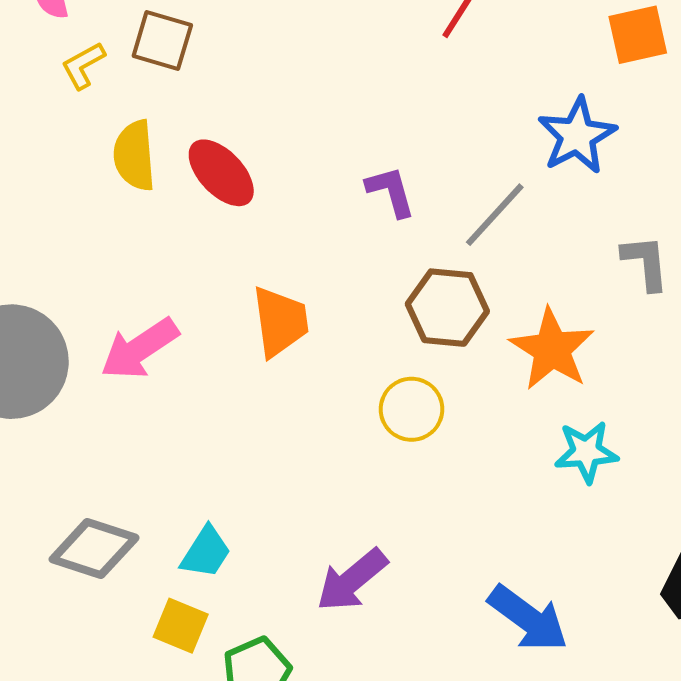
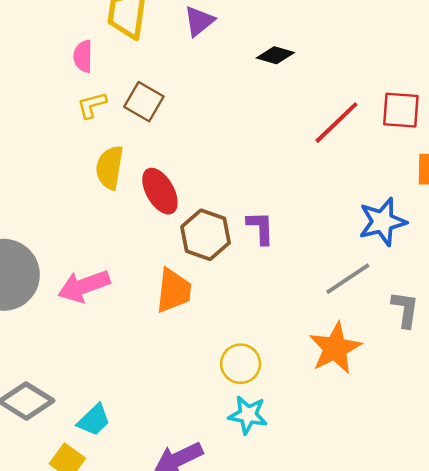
gray line: (495, 215) -> (348, 279), moved
brown hexagon: (447, 308) -> (206, 235), moved
cyan star: (586, 452) -> (248, 415), moved

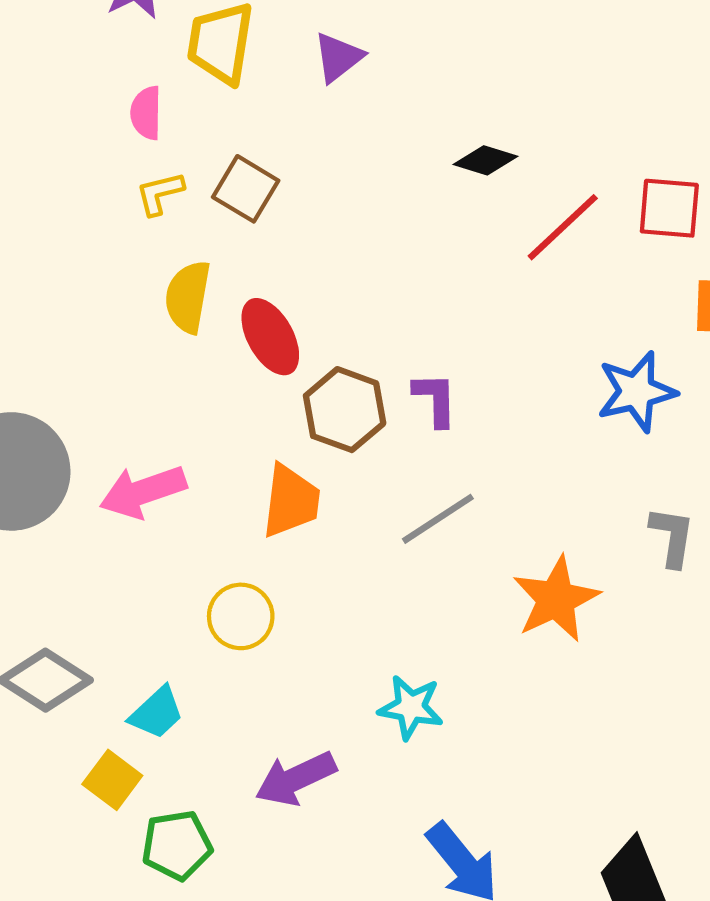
black diamond: (275, 55) -> (486, 160), moved
gray line: (348, 279) -> (438, 519), moved
yellow circle: (241, 364) -> (241, 616), moved

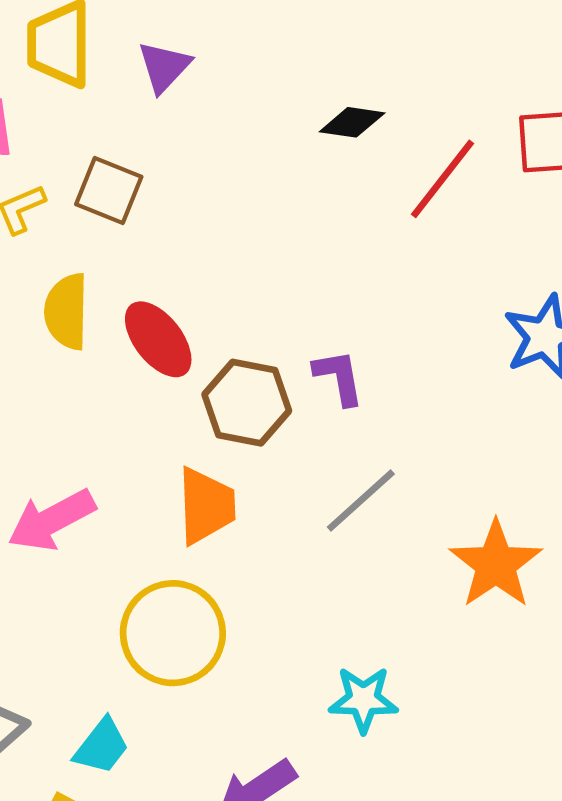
purple triangle: (338, 57) -> (164, 67), moved
yellow circle: (241, 616) -> (173, 633), size x1.5

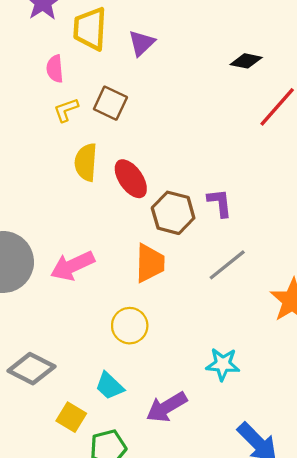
black diamond: (352, 122) -> (246, 61), moved
yellow circle: (173, 633) -> (130, 326), size x0.7
cyan trapezoid: (102, 746) -> (110, 386), moved, turned 92

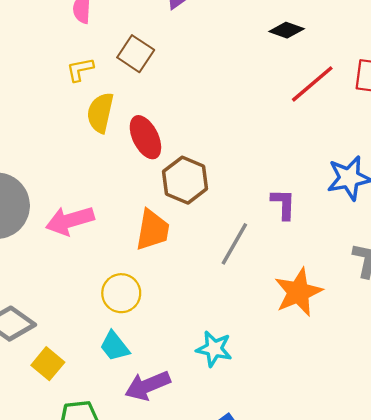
yellow L-shape: (66, 110) -> (80, 69), moved
purple L-shape: (220, 203) -> (283, 204), moved
gray line: (227, 265) -> (234, 244), turned -30
cyan trapezoid: (110, 386) -> (115, 346), moved
yellow square: (71, 417) -> (48, 364), moved

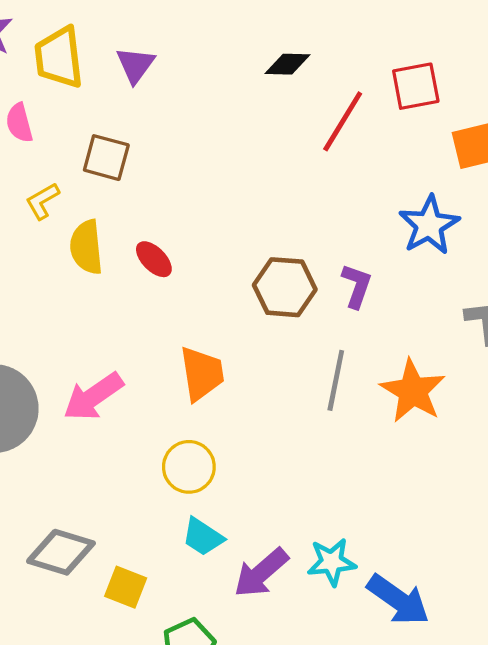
red ellipse: (145, 137) -> (154, 259), size x0.7
brown hexagon: (185, 180) -> (285, 287), moved
purple L-shape: (283, 204) -> (357, 286), turned 36
gray line: (234, 244) -> (336, 380), moved
cyan star: (214, 349) -> (332, 562), moved

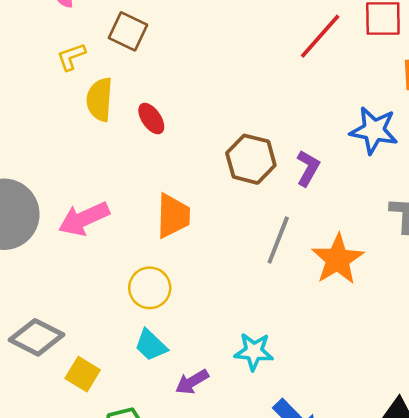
blue star: (429, 225) -> (374, 130), turned 30
cyan star: (332, 562) -> (254, 352), moved
purple arrow: (261, 573) -> (192, 382), size x0.7

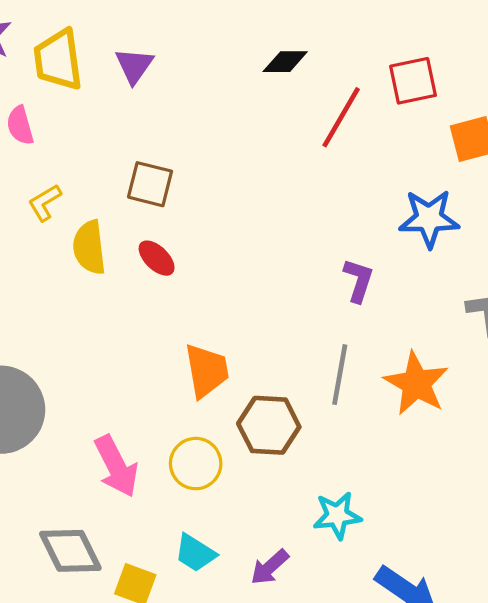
brown square: (128, 31) -> (150, 184), moved
brown hexagon: (251, 159) -> (269, 425), moved
pink arrow: (84, 219) -> (116, 466), moved, turned -81
gray diamond: (36, 337) -> (70, 551), turned 48
cyan trapezoid: (151, 345) -> (195, 553), moved

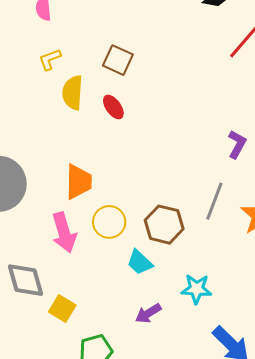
orange trapezoid: (207, 371) -> (79, 182), moved
yellow circle: (196, 464) -> (109, 222), moved
cyan trapezoid: (195, 553) -> (140, 262), moved

